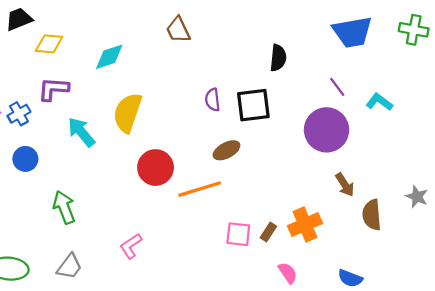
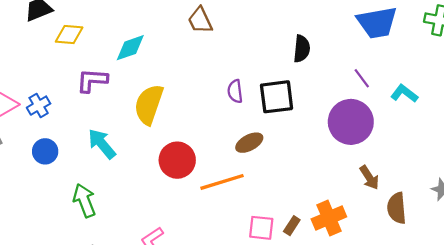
purple L-shape: (53, 89) -> (92, 80), moved
cyan arrow: (81, 132) -> (102, 144), moved

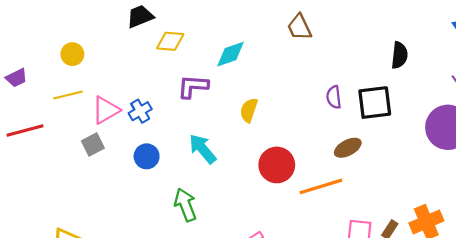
yellow semicircle: (149, 104) -> (249, 110), size x0.6

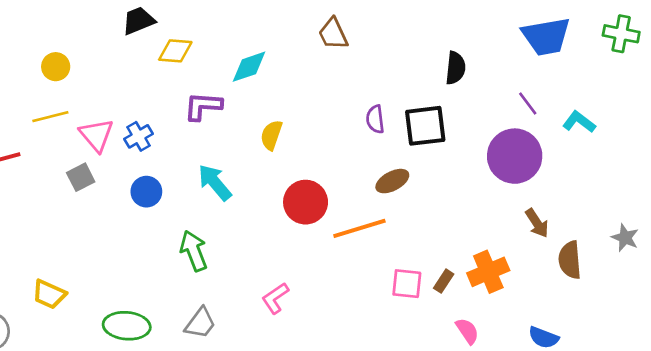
pink triangle: (106, 110) -> (96, 135), turned -40

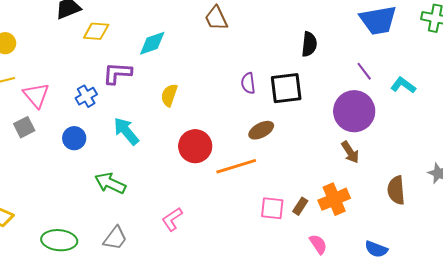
blue cross: (139, 136) -> (86, 96), moved
brown arrow: (537, 223) -> (350, 152), moved
green arrow: (194, 251) -> (110, 183), turned -44

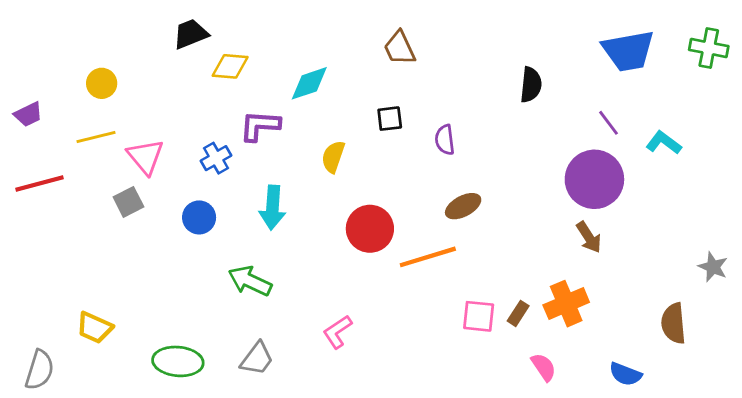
black square: (286, 88) -> (390, 119), moved, size x0.6
cyan arrow: (126, 131) -> (272, 208), turned -136
brown semicircle: (396, 190) -> (673, 323), moved

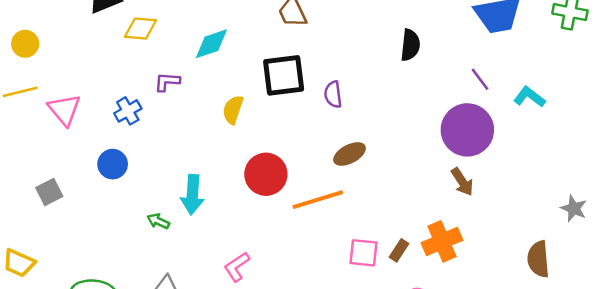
black square: (390, 119) -> (284, 75), size x1.8
purple L-shape: (260, 126) -> (167, 82), size x0.7
gray square: (128, 202) -> (49, 192), moved
cyan arrow: (272, 208) -> (192, 195), moved
green arrow: (250, 281) -> (158, 221), size x0.6

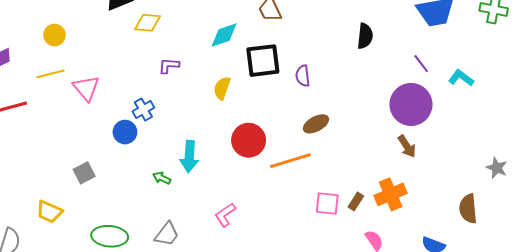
cyan diamond: (211, 44) -> (224, 35), moved
blue cross: (128, 111) -> (143, 110), moved
gray square: (49, 192) -> (84, 173), moved

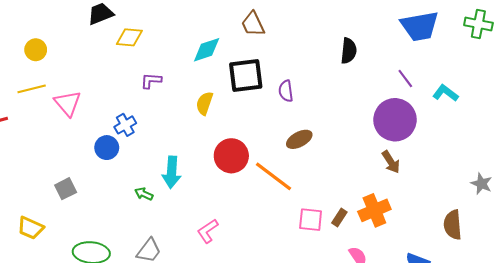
orange line: (290, 161) -> (274, 176), turned 54

